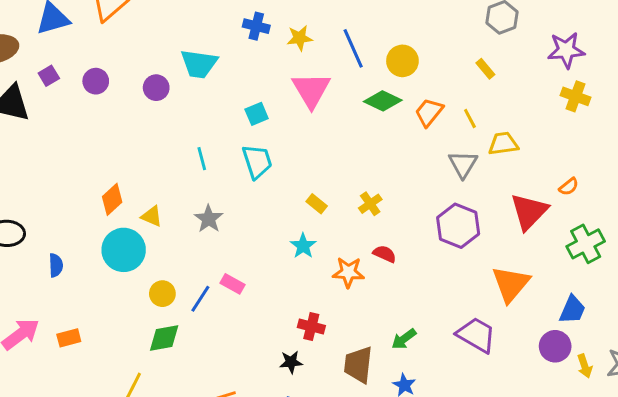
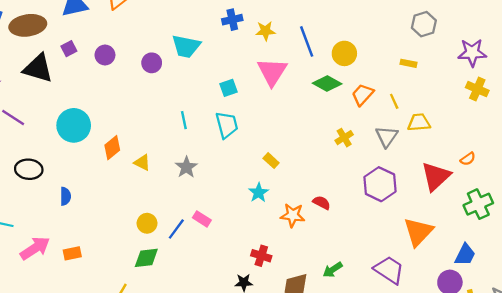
blue cross: (256, 26) -> (232, 20), turned -30
yellow rectangle: (485, 69) -> (408, 63), turned -42
yellow cross: (370, 204) -> (344, 138), moved
cyan circle: (124, 250) -> (74, 125), moved

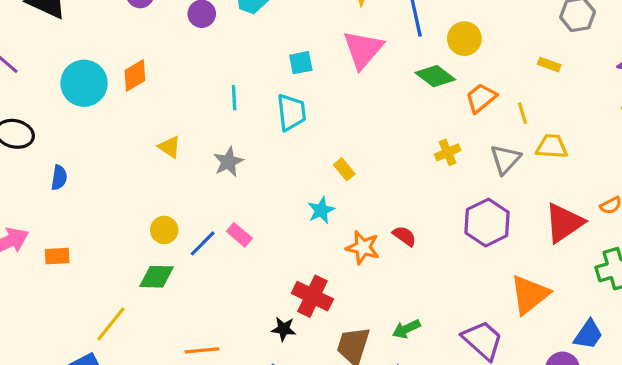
orange diamond: (112, 148) -> (135, 76), moved
red cross: (261, 256) -> (312, 296), size x1.4

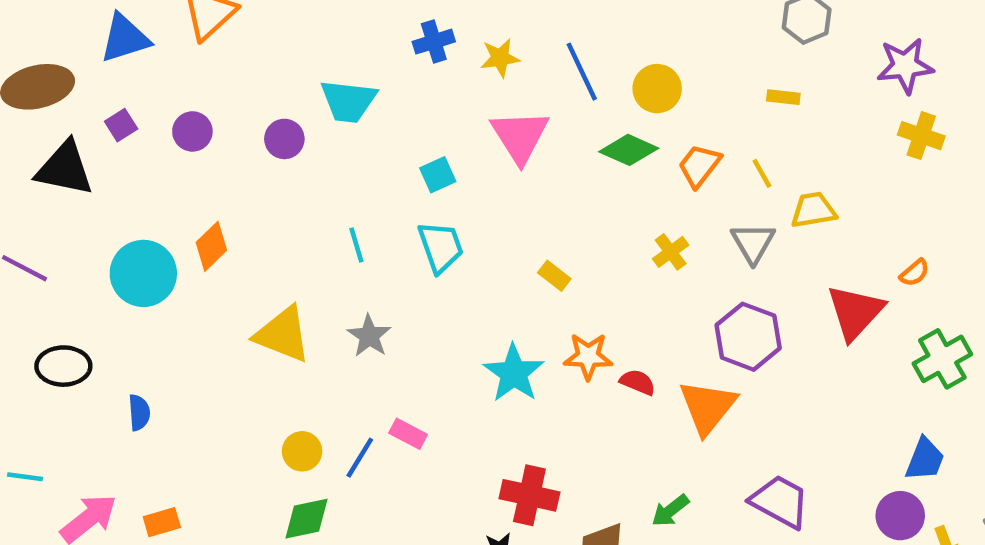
yellow triangle: (170, 147) -> (283, 334), size x1.8
yellow rectangle: (344, 169) -> (554, 276), moved
cyan star: (321, 210) -> (514, 373), size x1.5
orange star: (363, 248) -> (588, 356), moved
orange triangle: (530, 294) -> (708, 407), moved

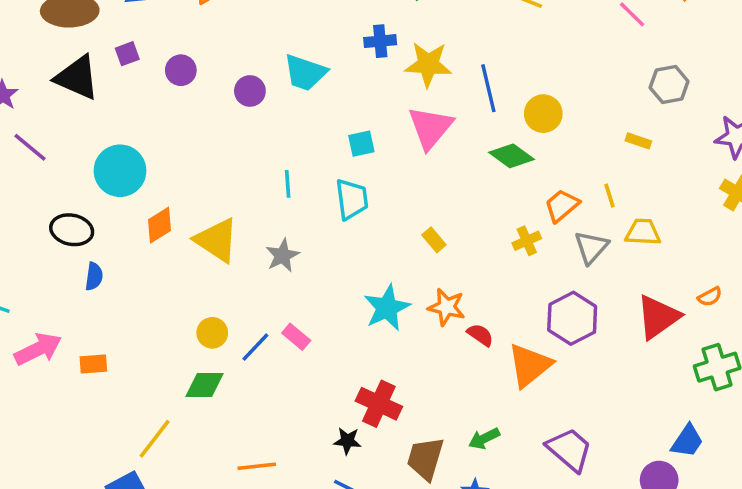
yellow star: (500, 58) -> (428, 64), size x1.5
orange trapezoid: (699, 166) -> (562, 206), moved
orange diamond: (211, 246) -> (159, 225), moved
black ellipse: (63, 366) -> (72, 230), moved

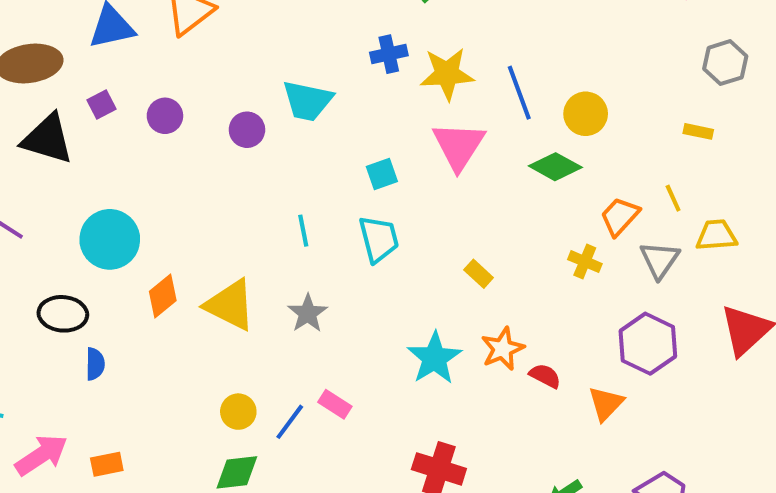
yellow cross: (527, 241) -> (585, 262), turned -36
orange star: (447, 307) -> (503, 349), turned -30
orange triangle: (530, 365) -> (606, 404), size x0.7

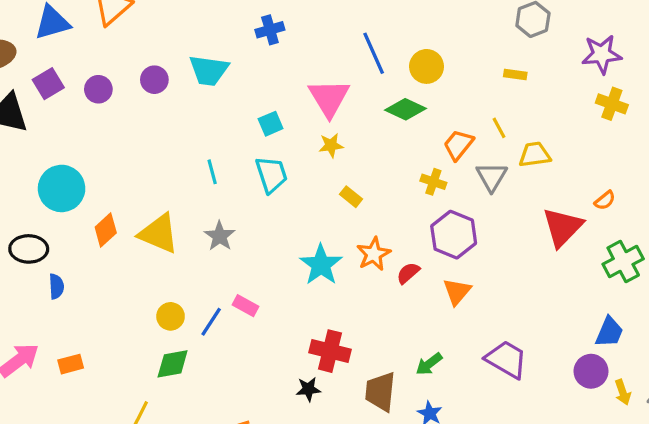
yellow star: (447, 74) -> (331, 145), moved, size x0.6
purple square: (101, 105) -> (48, 84), size x1.4
purple circle: (247, 130) -> (154, 80), moved
purple hexagon: (648, 344) -> (454, 235), moved
red semicircle: (545, 376) -> (408, 273), turned -65

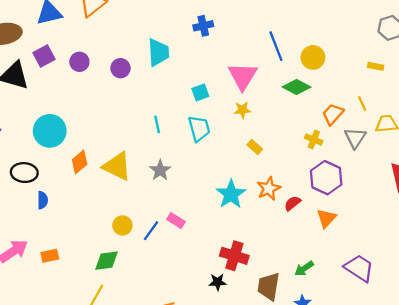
cyan trapezoid: (209, 70) -> (158, 52), turned -104
purple circle: (154, 80) -> (120, 68), moved
green diamond: (173, 364) -> (107, 261), moved

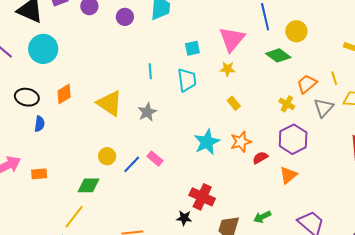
cyan circle: (50, 131) -> (43, 49), moved
orange diamond: (80, 162) -> (64, 94), moved

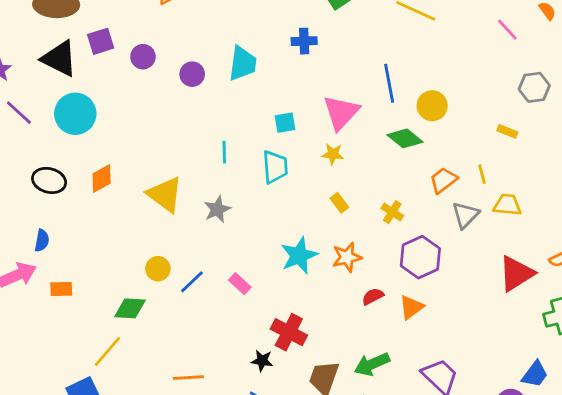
yellow cross: (287, 104) -> (392, 212), moved
blue semicircle: (40, 124) -> (42, 241), moved
red semicircle: (260, 158) -> (373, 296), moved
pink rectangle: (155, 159) -> (240, 284), moved
green arrow: (262, 217) -> (372, 364), size x1.4

